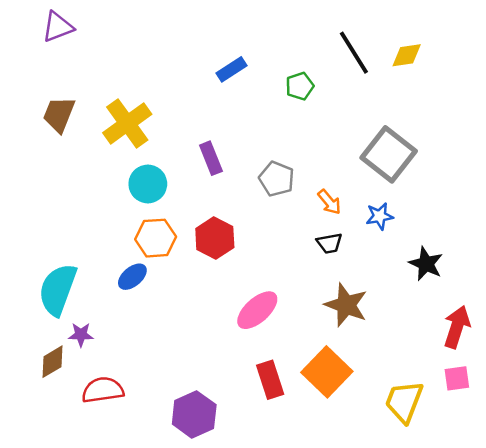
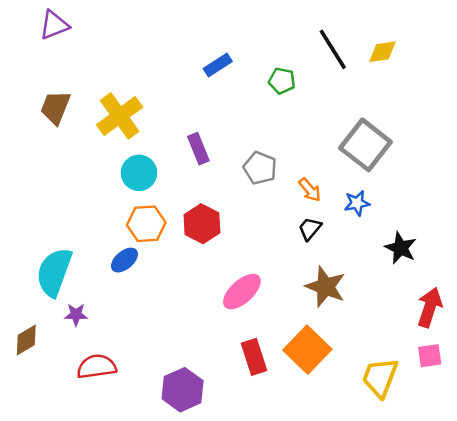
green pentagon: (300, 86) -> (282, 81), turned 30
black trapezoid: (329, 243) -> (310, 229), turned 140
brown diamond: (53, 362) -> (26, 340), moved

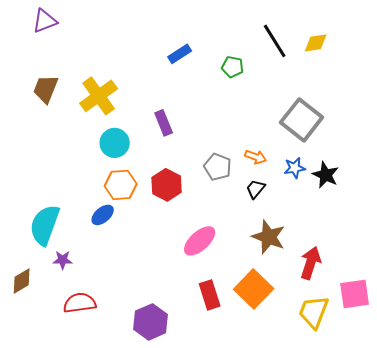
gray pentagon: (260, 168) -> (218, 167), moved
orange arrow: (310, 190) -> (256, 157), turned -30
black star: (401, 248) -> (326, 175), moved
red arrow: (430, 307) -> (311, 263), moved
pink square: (430, 356) -> (355, 294), size x1.5

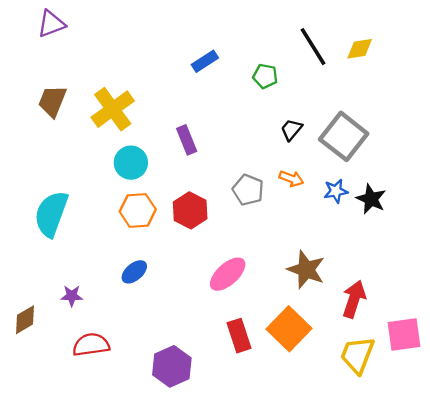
black trapezoid: (256, 189) -> (291, 130), moved
blue ellipse: (103, 215) -> (134, 272), moved
cyan semicircle: (45, 225) -> (51, 214), moved

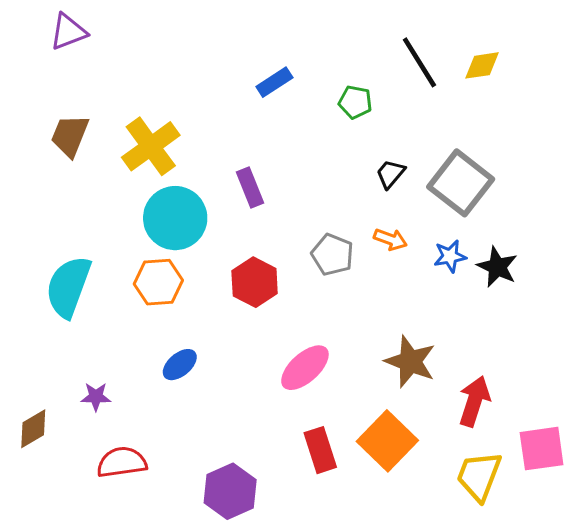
cyan circle: (131, 163) -> (175, 218), size x1.4
orange hexagon: (138, 210) -> (158, 282), moved

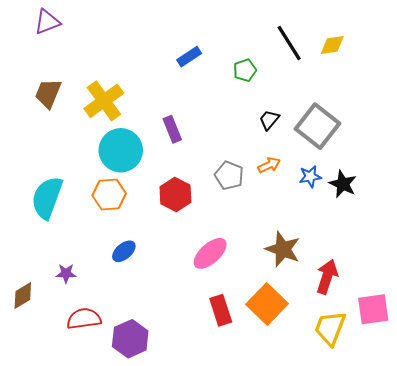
green pentagon: (355, 102) -> (245, 70), turned -30
orange arrow: (390, 239) -> (269, 165), turned -45
purple hexagon: (230, 491) -> (130, 339), moved

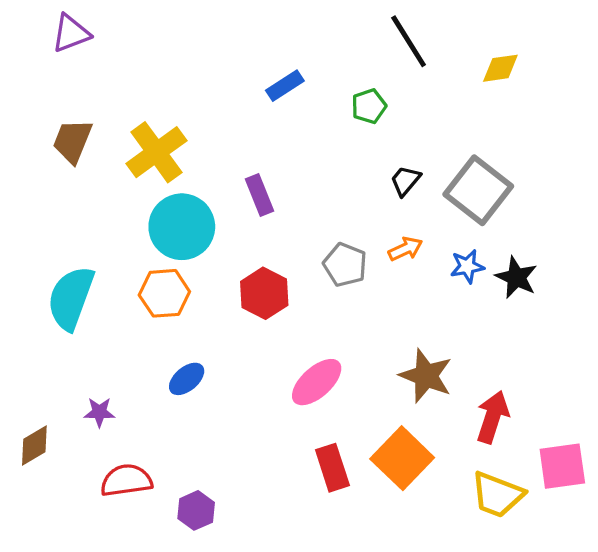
black line: (289, 43) -> (409, 41), moved
yellow trapezoid: (330, 328) -> (497, 495), turned -90
purple hexagon: (130, 339) -> (196, 510), size x0.7

